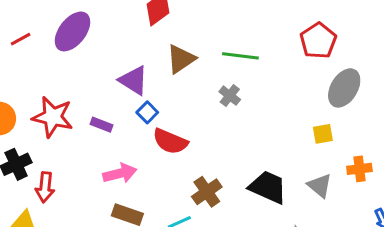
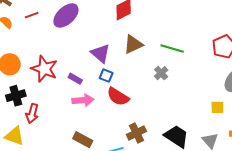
blue square: (147, 112) -> (106, 76), turned -32
pink arrow: (120, 173) -> (83, 100), moved

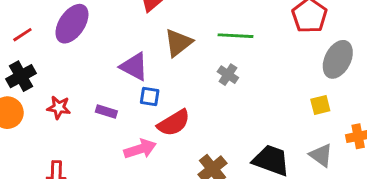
red star: (44, 69) -> (59, 107), size x0.6
black cross: (16, 96) -> (21, 76), moved
red semicircle: (118, 97) -> (174, 123), turned -50
pink arrow: (83, 100) -> (140, 149), moved

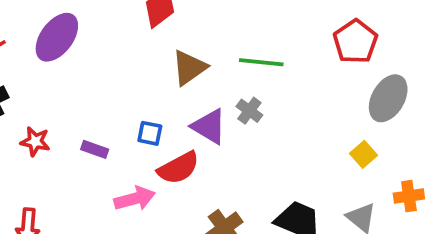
purple triangle: (134, 67) -> (209, 126), moved
yellow square: (320, 105) -> (363, 154), turned -30

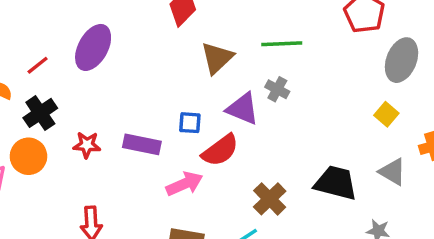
purple rectangle: (95, 149) -> (142, 144), size x1.5

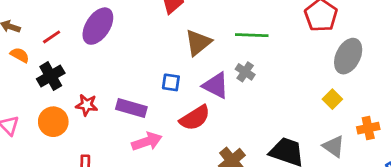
blue square: (190, 123) -> (171, 82), moved
orange circle: (28, 156) -> (53, 122), moved
pink arrow: (184, 184) -> (147, 142), moved

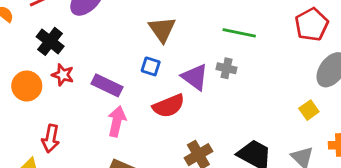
brown triangle: (198, 43) -> (162, 29), moved, turned -36
gray cross: (245, 72) -> (227, 68), turned -30
black cross: (51, 76) -> (50, 41), moved, turned -32
pink arrow: (147, 142) -> (117, 121), turned -68

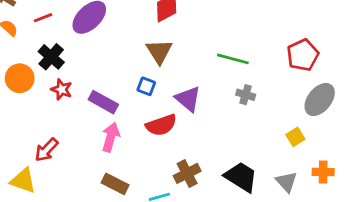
gray cross: (227, 68) -> (246, 95), moved
orange circle: (27, 86) -> (20, 78), moved
red arrow: (51, 139) -> (46, 150), turned 30

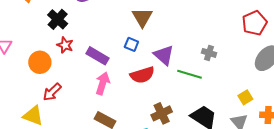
green line: (233, 59) -> (189, 74), moved
orange circle: (20, 78) -> (40, 62), moved
yellow square: (295, 137) -> (245, 97), moved

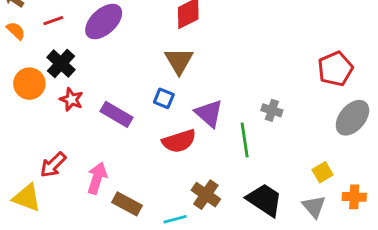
orange circle: (40, 62) -> (29, 84), moved
green line: (189, 74) -> (245, 140), turned 65
pink arrow: (103, 83) -> (97, 178), moved
brown cross: (162, 113) -> (206, 195), turned -30

